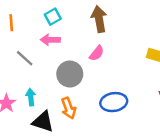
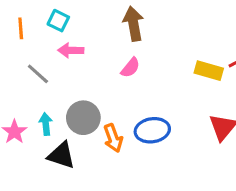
cyan square: (53, 17) -> (58, 21), moved, turned -35
gray circle: (70, 74) -> (83, 118), moved
orange arrow: (69, 108) -> (113, 138), moved

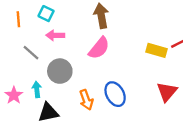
pink semicircle: (130, 68) -> (99, 48), size x1.5
gray circle: (83, 118) -> (60, 71), moved
blue ellipse: (152, 130) -> (115, 94), turned 70
black triangle: (61, 155) -> (48, 112), turned -30

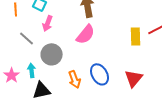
pink arrow: (55, 35) -> (48, 23), turned -70
yellow rectangle: (157, 50) -> (136, 36), turned 72
red triangle: (167, 92) -> (134, 78), moved

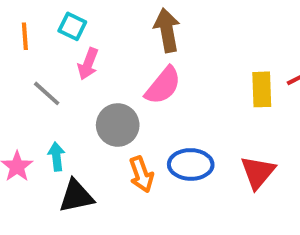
gray circle: (52, 54) -> (118, 125), moved
blue ellipse: (100, 74) -> (191, 164), turned -60

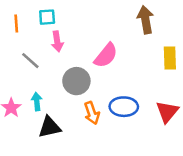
cyan square: (72, 26) -> (47, 17), turned -30
brown arrow: (167, 30) -> (146, 20), moved
pink arrow: (88, 64) -> (57, 41), turned -30

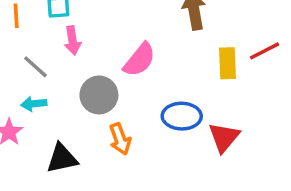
cyan arrow: (37, 102) -> (34, 104), moved, turned -90
blue ellipse: (124, 107) -> (182, 116), moved

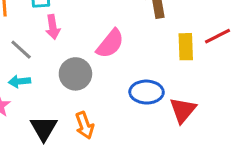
orange arrow: (120, 139) -> (85, 125), moved
black triangle: (62, 158) -> (44, 128), turned -48

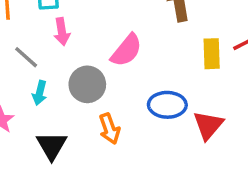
cyan arrow: (20, 81) -> (40, 93), moved, turned -70
orange arrow: (85, 125) -> (109, 129), moved

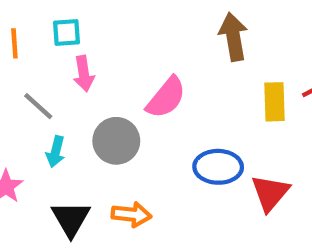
orange arrow: (109, 129) -> (131, 215), moved, turned -64

